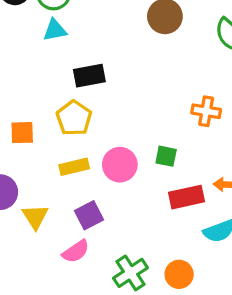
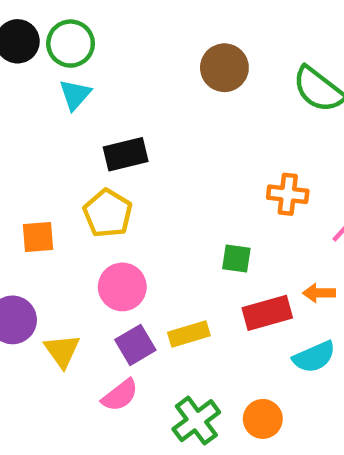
cyan triangle: (55, 30) -> (75, 95), turned -35
pink circle: (120, 165) -> (122, 287), moved
yellow rectangle: (74, 167) -> (189, 334), moved

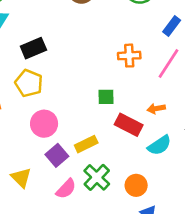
red rectangle: (267, 313) -> (129, 125), turned 52
yellow triangle: (62, 351) -> (21, 178), moved
pink semicircle: (120, 395) -> (66, 189), moved
green cross: (196, 421) -> (97, 177), moved

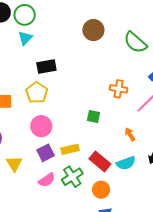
orange arrow: (156, 109) -> (130, 134), turned 56
red rectangle: (129, 125) -> (100, 161), moved

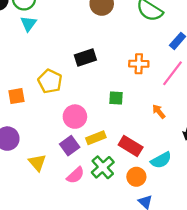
black rectangle: (46, 66) -> (85, 57), moved
pink circle: (41, 126) -> (75, 117), moved
cyan semicircle: (126, 163) -> (161, 160), moved

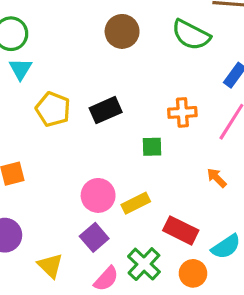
yellow pentagon: (50, 81) -> (53, 109), moved
green square: (116, 98) -> (152, 147), moved
yellow rectangle: (96, 138) -> (136, 203), moved

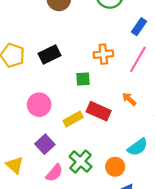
pink circle: (98, 195) -> (39, 105), moved
red rectangle: (181, 230) -> (99, 111), moved

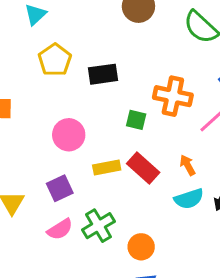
orange cross: (103, 54) -> (173, 96), size x1.4
cyan semicircle: (138, 147) -> (189, 199), moved

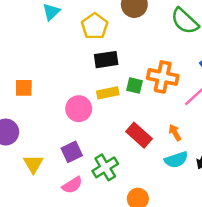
yellow pentagon: (55, 60) -> (95, 26), moved
green square: (136, 120) -> (135, 85), moved
yellow rectangle: (107, 167) -> (108, 93), moved
green cross: (98, 226) -> (105, 167), moved

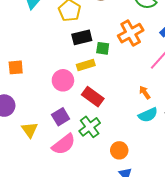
orange cross: (163, 77) -> (131, 33), moved, turned -35
green square: (135, 85) -> (103, 48), moved
red rectangle: (139, 135) -> (93, 97), moved
pink semicircle: (72, 185) -> (64, 144), size x1.4

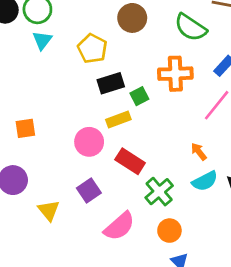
orange cross: (131, 33) -> (175, 74), turned 30
green square: (103, 48) -> (139, 96), turned -32
green cross: (90, 127) -> (159, 192), moved
pink semicircle: (64, 144) -> (119, 226), moved

